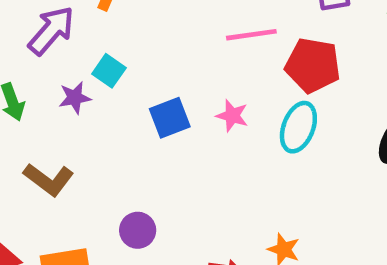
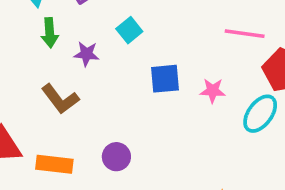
purple star: (75, 98) -> (86, 54), moved
pink star: (232, 116) -> (213, 91), turned -30

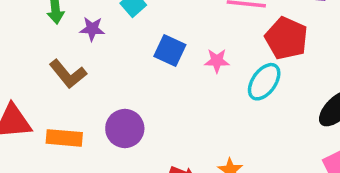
blue square: (165, 79) -> (170, 51), turned 32
purple circle: (116, 157) -> (125, 129), size x1.4

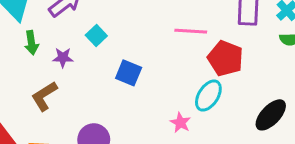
pink star: (217, 61) -> (180, 123), moved, turned 30
brown L-shape: (68, 74) -> (44, 96), turned 100

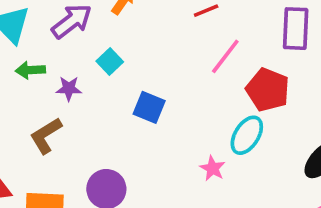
pink line: (191, 31) -> (225, 56), turned -56
green arrow: (31, 43) -> (30, 70), turned 95

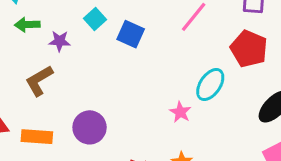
red pentagon: (268, 90) -> (249, 49), moved
blue square: (149, 107) -> (131, 34), moved

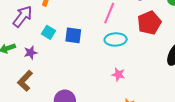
red pentagon: (249, 49) -> (149, 23), turned -30
cyan ellipse: (210, 85) -> (116, 39), moved, turned 70

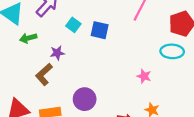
cyan ellipse: (116, 39) -> (172, 51), moved
purple star: (31, 53) -> (57, 53), moved

